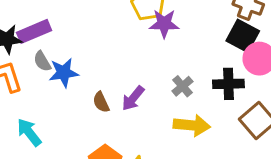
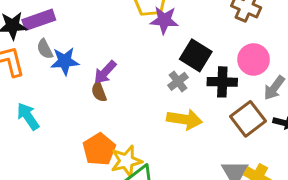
black square: (243, 36) -> (196, 55), moved
purple arrow: (133, 98) -> (105, 72), moved

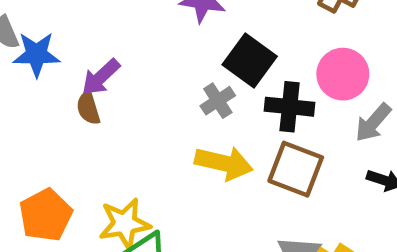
brown square: (248, 119) -> (296, 169), moved, turned -36
orange pentagon: (99, 149) -> (46, 215), moved

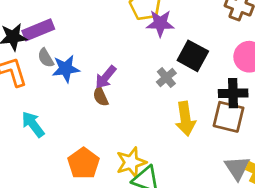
gray cross: (218, 101) -> (166, 78), moved
black cross: (290, 107) -> (233, 93), moved
yellow arrow: (224, 163) -> (185, 119), turned 76

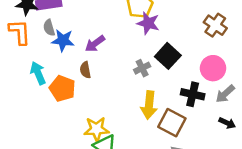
purple arrow: (106, 77) -> (95, 44), moved
brown square: (229, 117) -> (172, 123), moved
cyan arrow: (33, 124) -> (38, 73), moved
orange pentagon: (84, 163) -> (62, 88), moved, turned -30

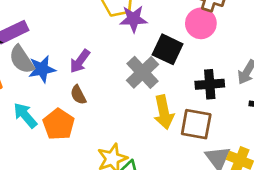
gray semicircle: (49, 28) -> (22, 60), size x1.5
gray cross: (142, 68) -> (143, 72), size x1.6
pink circle: (213, 68) -> (201, 23), moved
orange pentagon: (62, 88) -> (59, 124), turned 30

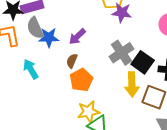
black square: (168, 49) -> (143, 62), moved
brown semicircle: (78, 95) -> (72, 61), turned 40
orange pentagon: (59, 124) -> (81, 80), moved

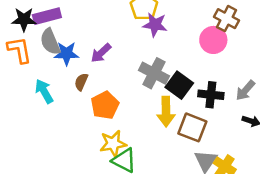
gray cross: (121, 53) -> (154, 73), turned -30
brown semicircle: (72, 61) -> (81, 82), moved

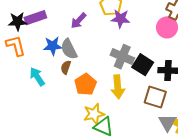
gray semicircle: (50, 42) -> (69, 49), moved
purple arrow: (101, 53) -> (79, 21), moved
yellow arrow: (166, 112) -> (118, 87), moved

